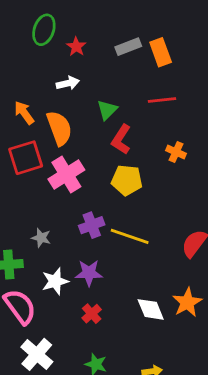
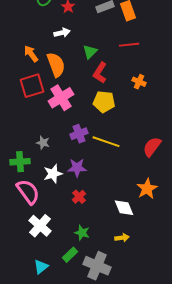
white diamond: (151, 309) -> (124, 208), moved

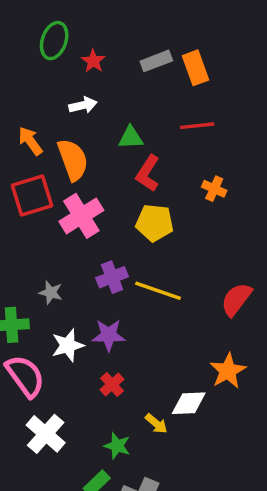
green triangle: (90, 52) -> (131, 138), turned 42
white diamond: (124, 208) -> (189, 403), turned -70
yellow arrow: (122, 238) -> (156, 424), moved, turned 48

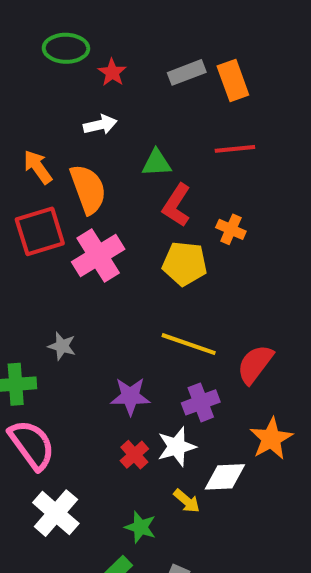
green ellipse: (54, 41) -> (66, 48), turned 72
orange cross: (214, 189) -> (231, 229), moved
purple cross: (112, 277) -> (201, 402), moved
red semicircle: (236, 299) -> (255, 364), moved
white star: (68, 345) -> (177, 447), moved

